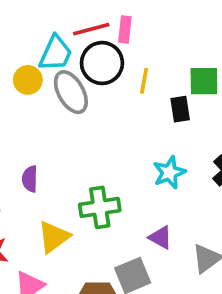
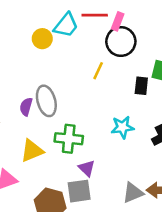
black circle: (102, 63) -> (121, 42), moved
yellow line: (144, 81) -> (98, 71), moved
gray ellipse: (71, 92) -> (46, 101), moved
purple triangle: (161, 237) -> (87, 168), moved

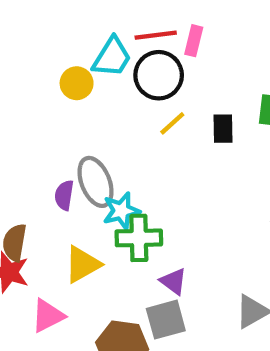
black circle: (121, 42) -> (159, 75), moved
yellow line: (98, 71) -> (172, 123), turned 30
black rectangle: (141, 86) -> (223, 129), moved
cyan star: (123, 127) -> (121, 211), moved

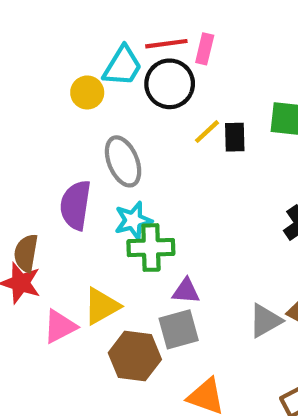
yellow line: (172, 123) -> (207, 132), moved
gray ellipse: (95, 182) -> (123, 161), moved
purple semicircle: (64, 195) -> (76, 205), size x1.6
yellow triangle: (82, 264) -> (102, 306), moved
purple triangle: (173, 281) -> (186, 291), turned -32

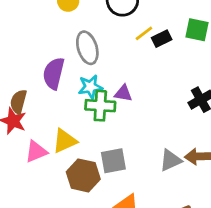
black rectangle: (235, 137) -> (162, 39), turned 60
purple triangle: (186, 291) -> (123, 93), moved

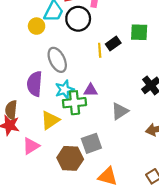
yellow line: (144, 33) -> (100, 50), moved, turned -48
yellow triangle: (65, 141) -> (50, 120), moved
gray triangle: (170, 160) -> (120, 111), moved

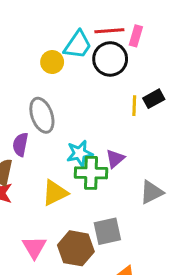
gray ellipse: (57, 60) -> (42, 115), moved
purple semicircle: (35, 84) -> (20, 144), moved, size x0.7
purple triangle: (91, 90) -> (115, 159), turned -48
pink triangle: (31, 146) -> (34, 247), moved, turned -36

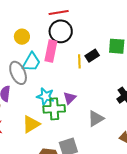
pink rectangle: (136, 36) -> (51, 51), moved, size x1.5
cyan trapezoid: (78, 45) -> (31, 62), moved
cyan star: (80, 153) -> (45, 96), turned 30

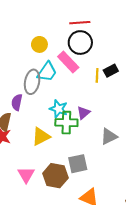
pink rectangle: (51, 51) -> (68, 62), turned -60
gray ellipse: (18, 73) -> (32, 82), turned 30

